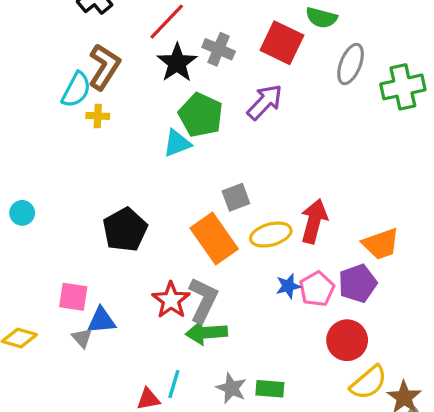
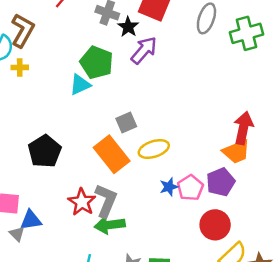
black star: (177, 63) -> (128, 27), moved, size x0.7
red arrow: (314, 221) -> (243, 128), moved

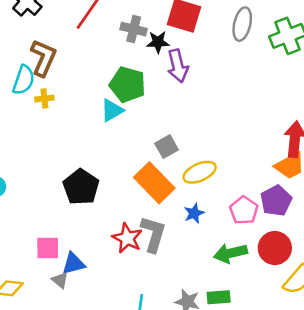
black star: (128, 27) -> (158, 42), turned -30
purple arrow: (144, 50) -> (178, 66), turned 132
blue star: (169, 187) -> (194, 213), moved
green arrow: (110, 225) -> (230, 253), moved

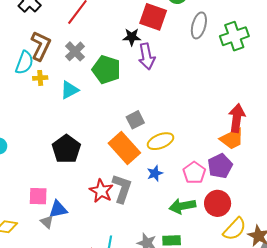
gray cross: (134, 29) -> (75, 51), moved, turned 30
cyan triangle: (112, 110) -> (69, 90), moved

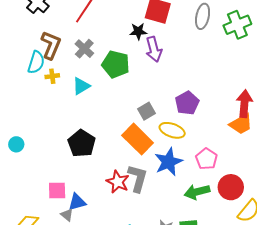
yellow ellipse: (160, 141) -> (172, 130), turned 45
purple pentagon: (220, 166) -> (187, 103), moved
blue star: (155, 173) -> (168, 162), size x1.8

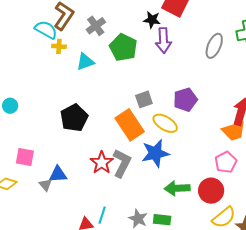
gray ellipse: (203, 16) -> (214, 46), moved
cyan semicircle: (36, 62) -> (46, 30), turned -90
pink pentagon: (206, 159) -> (226, 162), moved
pink square: (57, 190) -> (25, 157), moved

